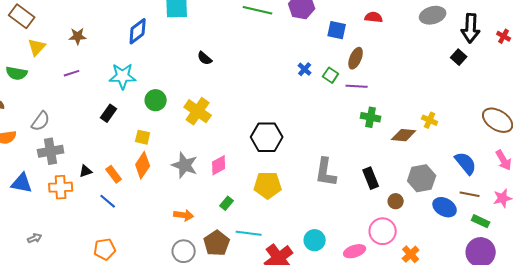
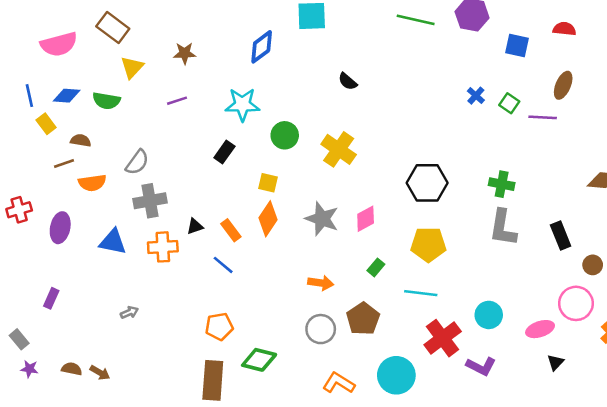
brown ellipse: (356, 58) -> (563, 85), moved
green cross: (371, 117) -> (502, 184), moved
cyan line: (249, 233) -> (421, 293), moved

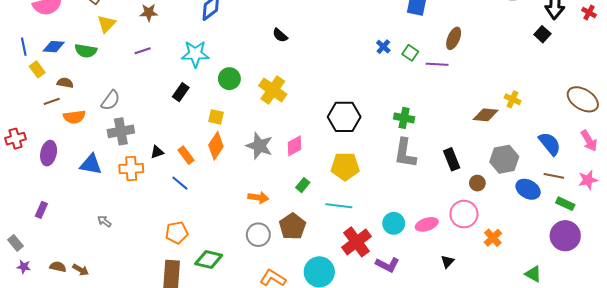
gray arrow: (129, 312) -> (104, 221), turned -120
pink ellipse: (540, 329) -> (427, 224), moved

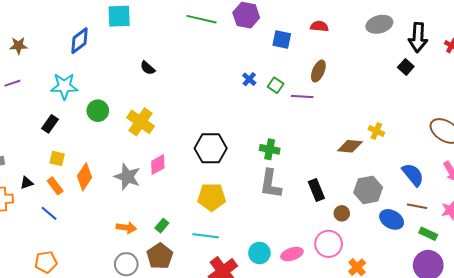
yellow square: (216, 117) -> (57, 158), moved
pink diamond: (294, 146) -> (158, 165), moved
green rectangle: (303, 185) -> (162, 226), moved

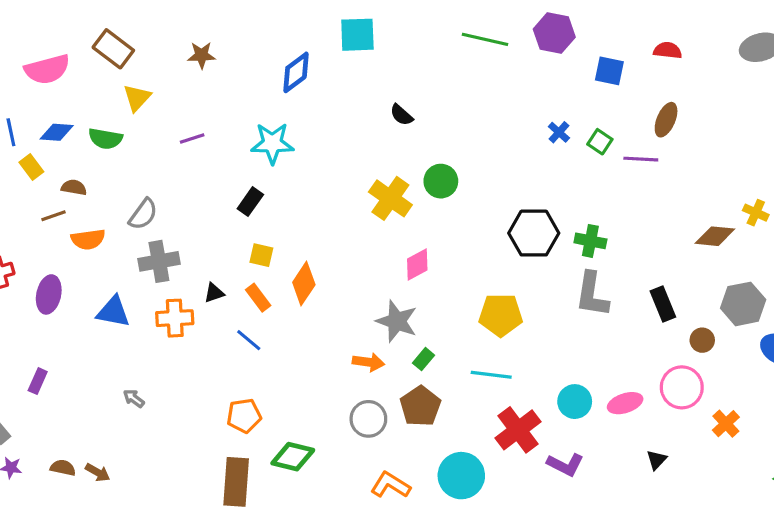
brown star: (18, 46) -> (201, 55), moved
green circle: (98, 111) -> (441, 181), moved
black hexagon: (211, 148) -> (534, 233), moved
gray star: (127, 177) -> (397, 321), moved

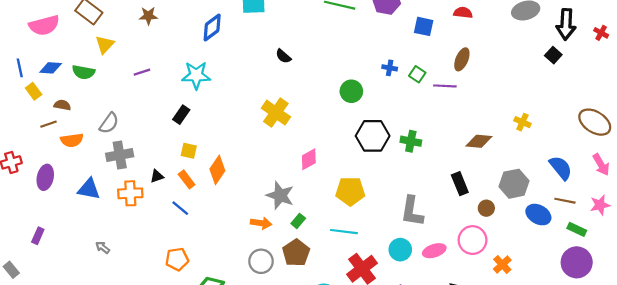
blue cross: (559, 132) -> (390, 68), turned -32
green circle: (441, 181) -> (351, 91), moved
brown diamond: (715, 236) -> (479, 141), moved
pink diamond: (417, 265) -> (309, 159), moved
gray L-shape: (592, 294) -> (412, 211), moved

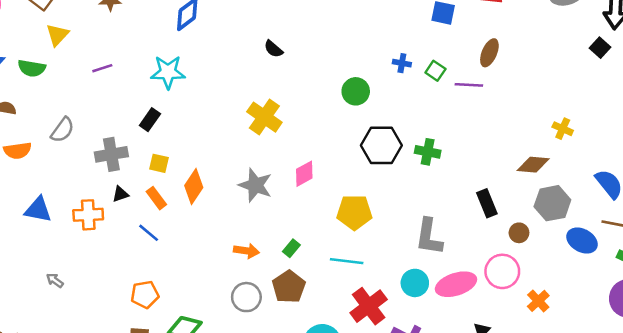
brown diamond: (479, 141) -> (533, 165), moved
gray cross: (120, 155) -> (111, 154), moved
gray star: (280, 195) -> (255, 185), moved
pink ellipse: (434, 251) -> (456, 284), size x1.4

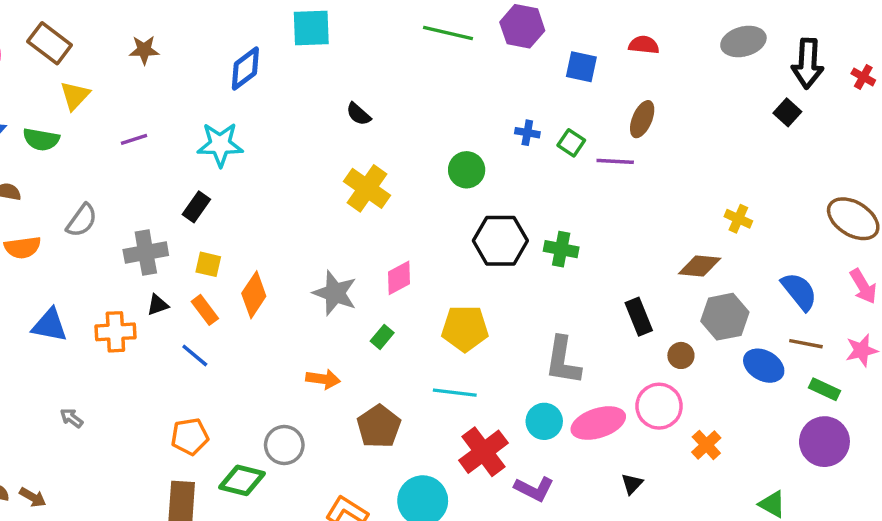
yellow cross: (264, 117) -> (367, 188), moved
green rectangle: (291, 248) -> (382, 337), moved
gray circle: (246, 297) -> (284, 445), moved

